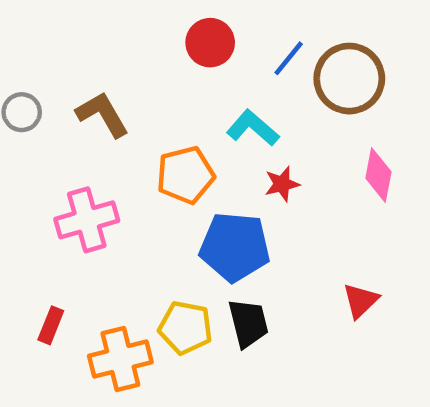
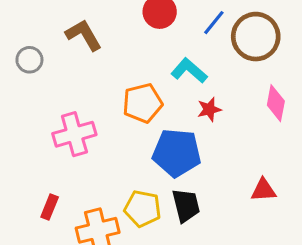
brown L-shape: (102, 114) -> (84, 35), moved
red triangle: (360, 301) -> (263, 190), turned 40

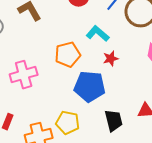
black trapezoid: (186, 205) -> (114, 121), moved

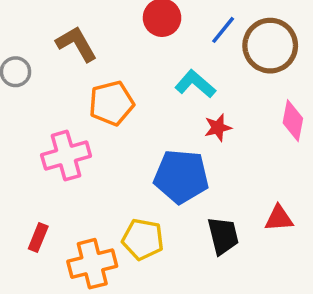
orange pentagon: (68, 55) -> (111, 103), moved

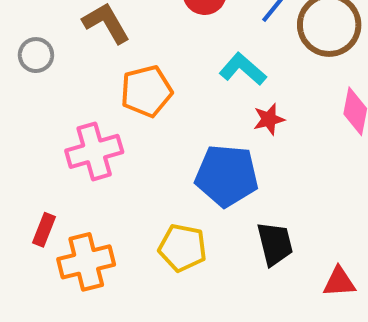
red triangle: (279, 218) -> (339, 282), moved
red rectangle: (38, 238) -> (44, 230), moved
orange cross: (92, 264) -> (86, 262), moved

